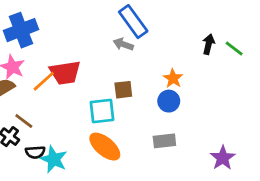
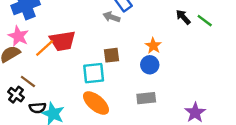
black arrow: (209, 44) -> (183, 17), turned -56

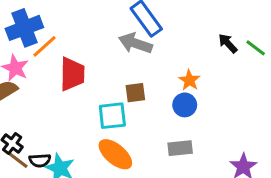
gray arrow: (112, 17) -> (135, 43), size x1.5
red trapezoid: (63, 41) -> (72, 74), turned -80
orange line: (45, 48) -> (45, 46), moved
brown line: (28, 81) -> (18, 160), moved

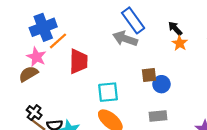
black arrow: (228, 43) -> (175, 28), moved
orange star: (189, 80) -> (180, 43), moved
brown square: (135, 93) -> (149, 75), moved

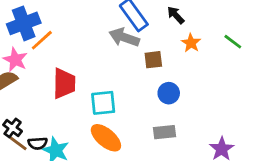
black arrow: (175, 28) -> (176, 15), moved
red trapezoid: (78, 61) -> (64, 83), moved
brown square: (149, 75) -> (153, 60), moved

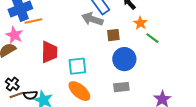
orange line: (42, 40) -> (33, 21), turned 30
green line: (233, 42) -> (152, 38), moved
blue circle: (169, 93) -> (124, 59), size x1.5
brown line: (18, 143) -> (16, 95), turned -56

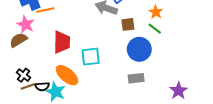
green line: (152, 38) -> (155, 29), moved
orange ellipse: (79, 91) -> (67, 75), moved

